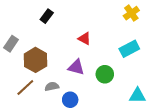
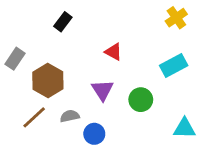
purple triangle: (76, 67) -> (102, 90), turned 42

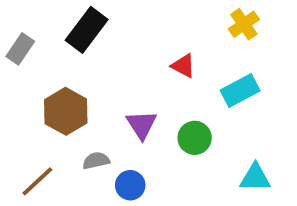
black rectangle: (63, 22) -> (87, 30), size x1.6
red triangle: (113, 52) -> (183, 66), moved
gray rectangle: (15, 59) -> (20, 49), moved
brown line: (34, 117) -> (37, 181), moved

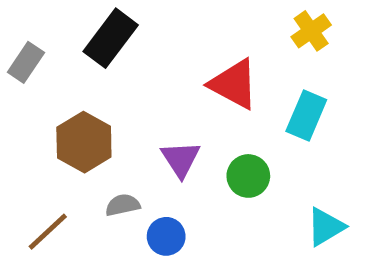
red triangle: (183, 66) -> (234, 84), size x1.6
cyan rectangle: (240, 90) -> (306, 116), turned -39
cyan triangle: (255, 178) -> (326, 227), turned -32

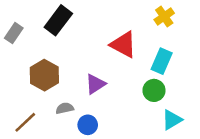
purple triangle: (181, 159) -> (95, 84), turned 30
green circle: (248, 176) -> (154, 90), moved

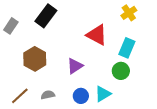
gray semicircle: (65, 108) -> (48, 95), moved
cyan triangle: (172, 120) -> (103, 94), moved
blue circle: (88, 125) -> (81, 96), moved

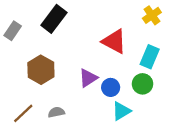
blue circle: (81, 96) -> (111, 87), moved

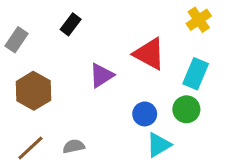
black rectangle: (54, 19) -> (71, 24), size x0.6
brown hexagon: (41, 70) -> (33, 91), moved
purple triangle: (88, 78) -> (101, 75), moved

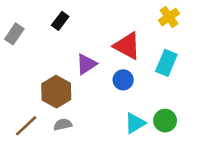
brown hexagon: (33, 91) -> (56, 92), moved
green circle: (186, 109) -> (165, 121), moved
blue circle: (145, 114) -> (123, 80), moved

